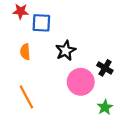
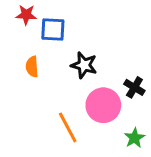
black star: (66, 51) -> (84, 65), turned -30
orange line: (26, 97) -> (68, 127), moved

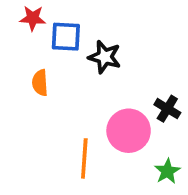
black star: (84, 65) -> (105, 57), moved
orange line: (68, 127) -> (84, 158), turned 32

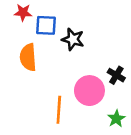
orange semicircle: (40, 83) -> (28, 57), size x1.5

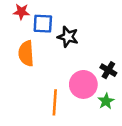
green star: (116, 119) -> (106, 101), moved

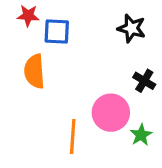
black star: (68, 37) -> (132, 28), moved
black cross: (108, 70) -> (144, 81), moved

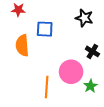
blue square: (57, 31) -> (45, 29), moved

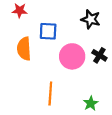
pink circle: (71, 72) -> (72, 56), moved
green star: (90, 86) -> (91, 103), moved

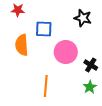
black cross: (99, 55) -> (91, 65), moved
green star: (91, 103) -> (90, 87), moved

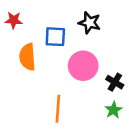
red star: (18, 10) -> (14, 20), moved
black star: (83, 18) -> (89, 23), moved

